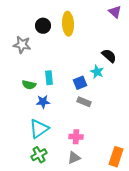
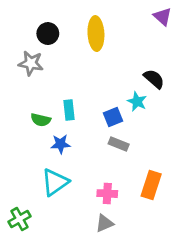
black circle: (43, 26) -> (48, 34), moved
green cross: (39, 155) -> (19, 219), moved
orange rectangle: (116, 157) -> (151, 185), moved

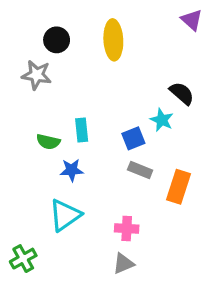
orange rectangle: (151, 185) -> (178, 187), moved

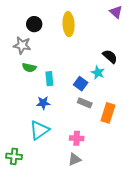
blue square: (133, 138) -> (81, 84), turned -32
green semicircle: (48, 142) -> (29, 68), moved
green cross: (23, 259) -> (14, 156), turned 35

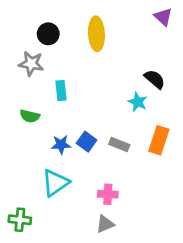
green semicircle: (29, 68) -> (30, 116), moved
cyan rectangle: (49, 79) -> (61, 91), moved
blue square: (81, 84) -> (87, 142), moved
orange rectangle: (108, 113) -> (159, 140), moved

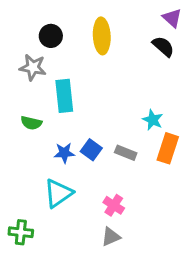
black semicircle: (155, 79) -> (163, 46), moved
cyan rectangle: (61, 91) -> (64, 96), size x1.5
cyan star: (138, 102) -> (153, 120), moved
pink cross: (108, 194) -> (114, 205), turned 30

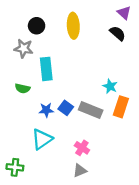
gray rectangle: (126, 153) -> (91, 110), size x1.5

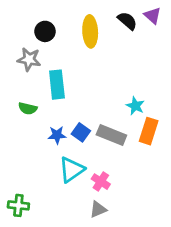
black semicircle: (118, 33) -> (127, 21), moved
cyan triangle: (42, 139) -> (72, 170), moved

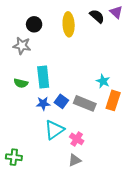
cyan rectangle: (57, 85) -> (43, 77), moved

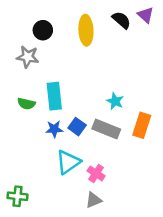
cyan star: (103, 81) -> (115, 101), moved

